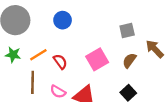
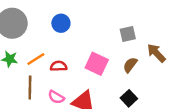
pink square: (97, 59) -> (97, 64), turned -35
red semicircle: (60, 62) -> (59, 66), turned -56

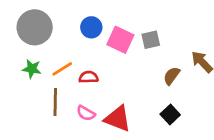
gray square: (128, 34) -> (151, 40), moved
pink square: (97, 64) -> (120, 40), moved

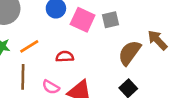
brown semicircle: (172, 76) -> (130, 53), size x1.5
red semicircle: (89, 77) -> (65, 57), moved

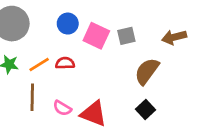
brown arrow: (157, 40) -> (174, 37), moved, turned -60
red semicircle: (65, 57) -> (65, 63), moved

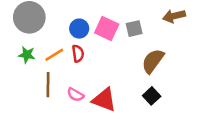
blue circle: (68, 24) -> (79, 29), moved
brown arrow: (174, 37) -> (174, 16), moved
red semicircle: (65, 63) -> (78, 53), turned 84

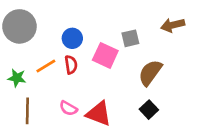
pink square: (107, 29) -> (105, 55), moved
green star: (27, 55) -> (17, 78), moved
brown line: (48, 85) -> (27, 111), moved

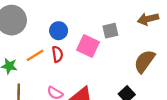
brown semicircle: (150, 73) -> (144, 61), moved

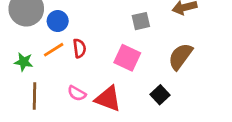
blue circle: (59, 31) -> (58, 21), moved
pink square: (88, 46) -> (127, 58), moved

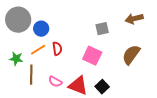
black square: (160, 95) -> (102, 87), moved
brown line: (34, 96) -> (31, 75), moved

